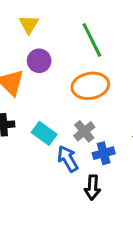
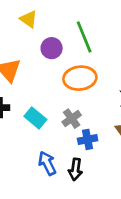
yellow triangle: (29, 24) -> (29, 19), turned -30
purple circle: (39, 61) -> (52, 48), moved
blue arrow: (68, 159) -> (47, 163), moved

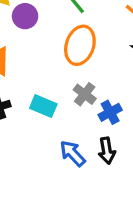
purple circle: (52, 48) -> (25, 16), moved
orange ellipse: (80, 78) -> (80, 45), turned -48

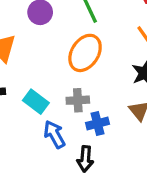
gray cross: (85, 94) -> (78, 100), turned 35
blue arrow: (73, 153) -> (54, 134), moved

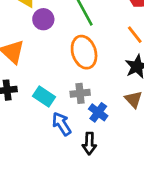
orange ellipse: (85, 53) -> (84, 52), turned -48
blue cross: (97, 123) -> (98, 112), turned -36

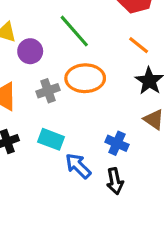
orange ellipse: (84, 52) -> (85, 78), turned -60
gray cross: (80, 93) -> (48, 91), moved

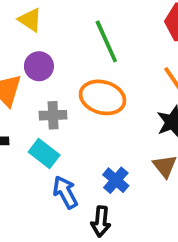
purple circle: (30, 51) -> (39, 66), moved
gray cross: (48, 91) -> (53, 115), moved

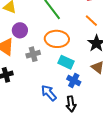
cyan rectangle: (44, 154) -> (66, 62), moved

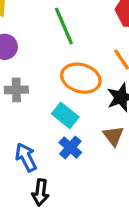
orange ellipse: (57, 39) -> (81, 78), moved
black arrow: (71, 104) -> (40, 192), moved

